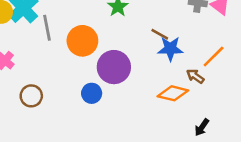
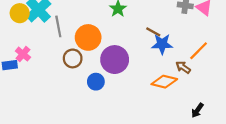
brown circle: (31, 96) -> (73, 58), moved
black arrow: (202, 127) -> (197, 110), moved

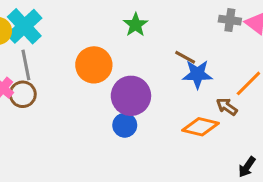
gray line: (58, 26) -> (26, 65), moved
brown circle: (73, 58) -> (23, 94), moved
blue circle: (96, 82) -> (125, 125), moved

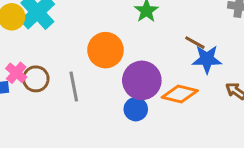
gray line: (26, 65) -> (74, 86), moved
orange diamond: (201, 127) -> (180, 94), moved

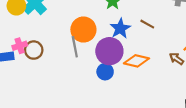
blue star: (207, 59) -> (120, 28), moved, turned -30
pink cross: (16, 73) -> (20, 46), turned 32
gray line: (74, 86) -> (75, 47), moved

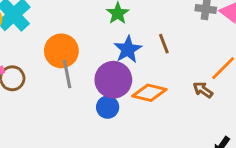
brown line: (147, 24) -> (164, 44), turned 40
orange circle: (83, 30) -> (61, 51), moved

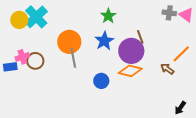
blue star: (128, 49) -> (104, 41), moved
purple circle: (113, 80) -> (131, 51), moved

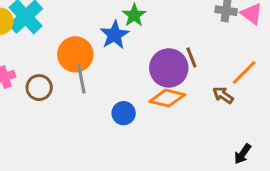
brown line: (140, 37) -> (191, 57), moved
blue star: (104, 41) -> (115, 35), moved
brown circle: (35, 61) -> (39, 88), moved

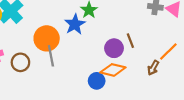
purple circle: (169, 68) -> (114, 48), size x0.7
brown arrow: (223, 95) -> (153, 68), turned -96
blue circle: (124, 113) -> (97, 81), moved

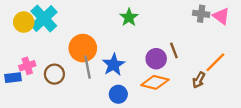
blue star: (75, 24) -> (114, 65), moved
blue circle: (97, 81) -> (118, 94), moved

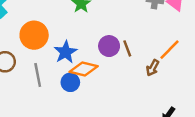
brown line: (174, 50) -> (127, 48), moved
gray line: (88, 67) -> (38, 75), moved
orange diamond: (155, 82) -> (84, 69), moved

